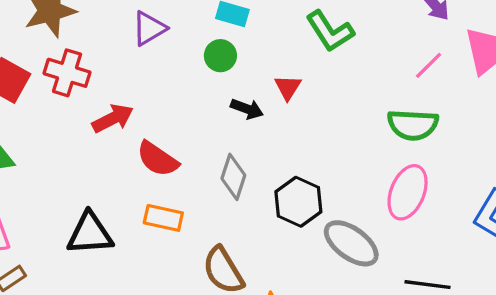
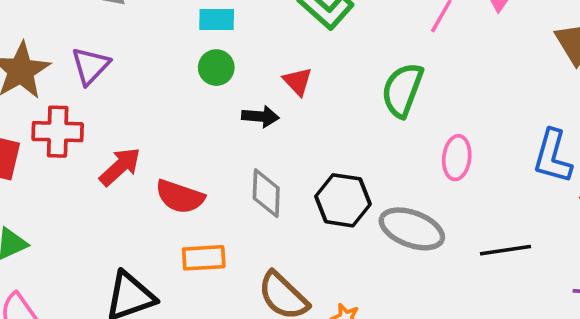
purple triangle: (149, 28) -> (90, 66), moved
green semicircle: (413, 125) -> (402, 90), moved, turned 123
pink ellipse: (408, 192) -> (457, 158), size x0.7

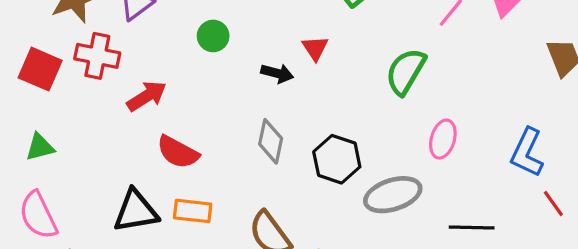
green circle: (216, 68) -> (213, 36), moved
red semicircle: (180, 197) -> (178, 152), moved
gray ellipse: (412, 229) -> (393, 195), turned -48
orange rectangle: (204, 258) -> (193, 211), moved

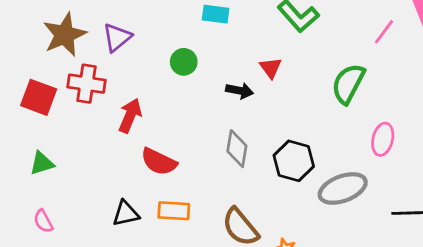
red arrow: (147, 96) -> (130, 116), turned -32
black triangle: (136, 211) -> (126, 213), size x0.7
pink semicircle: (38, 215) -> (43, 221), size x0.6

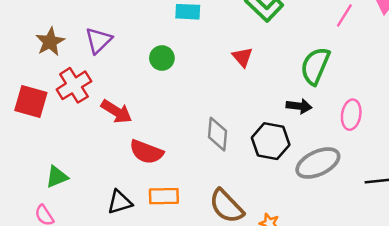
brown star: (65, 35) -> (50, 42), size x0.7
red cross: (87, 84) -> (74, 85), turned -36
black arrow: (240, 91) -> (299, 106), moved
red arrow: (130, 116) -> (116, 112), turned 104
green triangle: (42, 163) -> (57, 177), moved

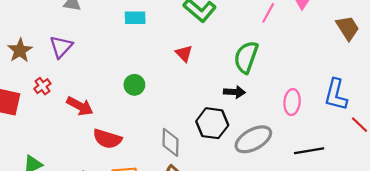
green circle: (162, 58) -> (134, 85), moved
red cross: (74, 85) -> (42, 86), size x0.6
pink ellipse: (351, 115) -> (292, 102), moved
gray diamond: (217, 134) -> (170, 142), moved

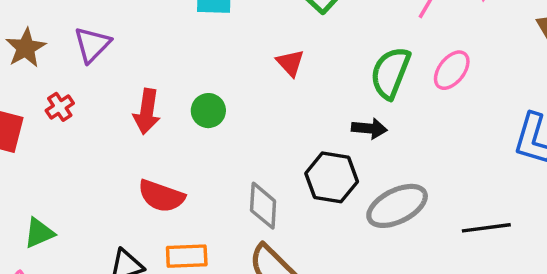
pink ellipse: (292, 102) -> (452, 70), moved, turned 30
red arrow: (80, 106) -> (147, 111), moved, turned 68

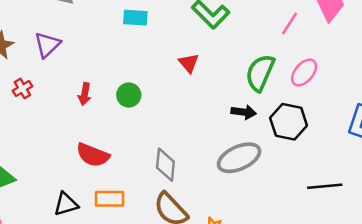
red arrow: (147, 111) -> (85, 94), size x0.7
black hexagon: (332, 177) -> (289, 122), moved
gray ellipse: (397, 206) -> (239, 158), moved

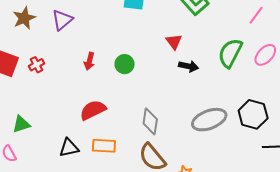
red cross: (22, 89) -> (36, 65), moved
black arrow: (244, 112) -> (189, 66), moved
black hexagon: (289, 122) -> (253, 114), moved
red semicircle: (93, 155) -> (93, 110), turned 128

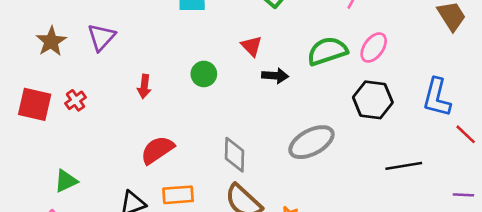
green semicircle: (230, 53) -> (327, 51), turned 52
green circle: (125, 64) -> (204, 74), moved
black hexagon: (253, 114) -> (373, 100), moved

